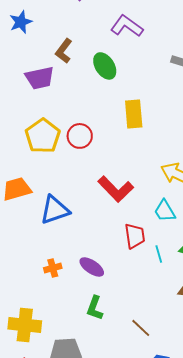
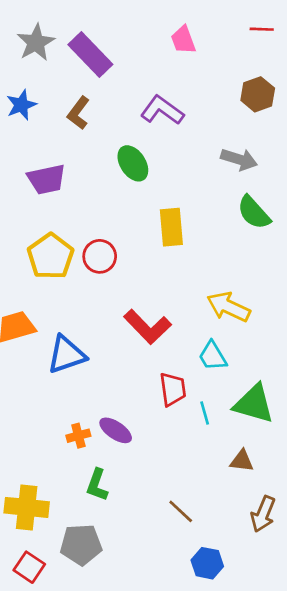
brown L-shape: (64, 51) -> (78, 113), moved
orange cross: (53, 268) -> (78, 436), moved
green L-shape: (95, 308) -> (97, 485), moved

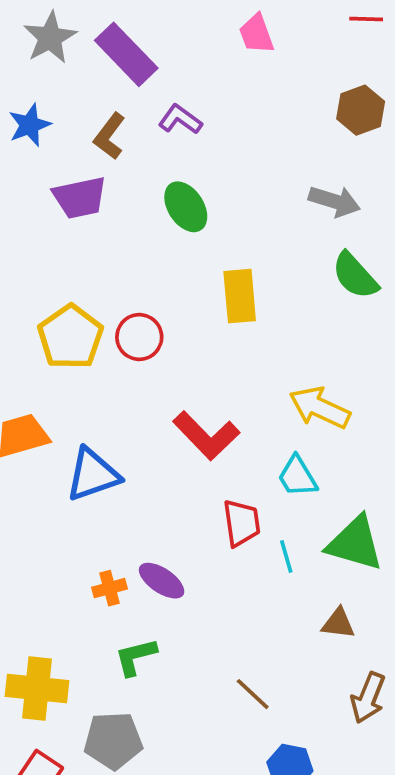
purple L-shape: (162, 110) -> (180, 119), moved, size x0.7
purple trapezoid: (47, 179) -> (80, 198), moved
green L-shape: (97, 485) -> (136, 657), turned 56

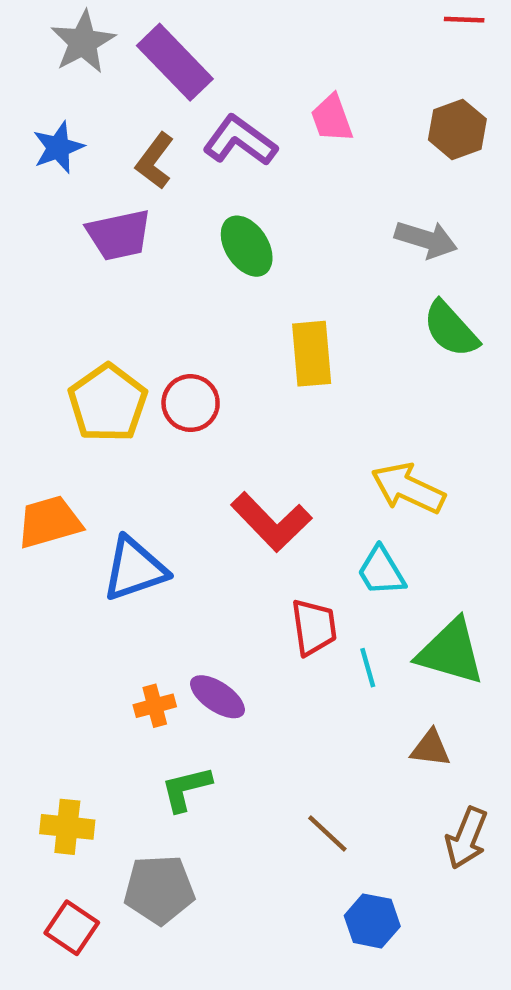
pink trapezoid: (256, 34) -> (332, 118), moved
purple L-shape: (180, 119) -> (240, 141), size x1.4
yellow cross: (37, 688) -> (67, 827), size x0.7

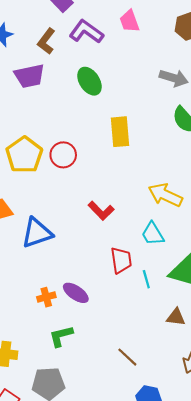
red L-shape: (271, 522) -> (101, 211), size x0.7

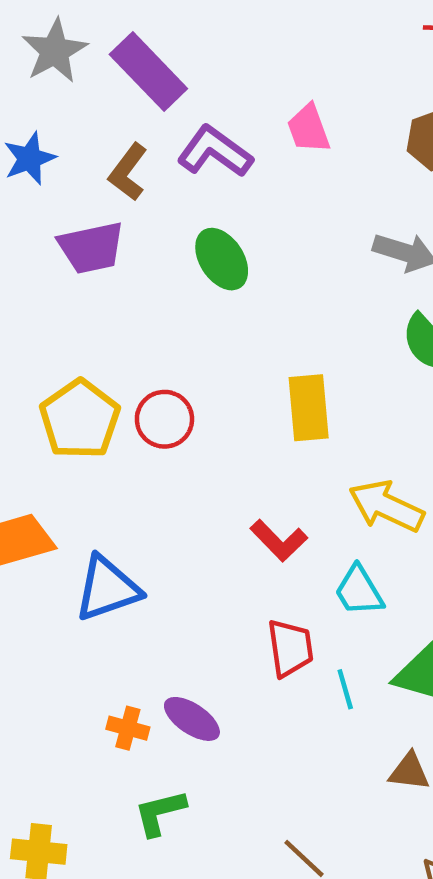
yellow rectangle: (120, 132) -> (309, 408), moved
red L-shape: (101, 211) -> (279, 540), moved
orange cross: (46, 297) -> (128, 728), turned 30

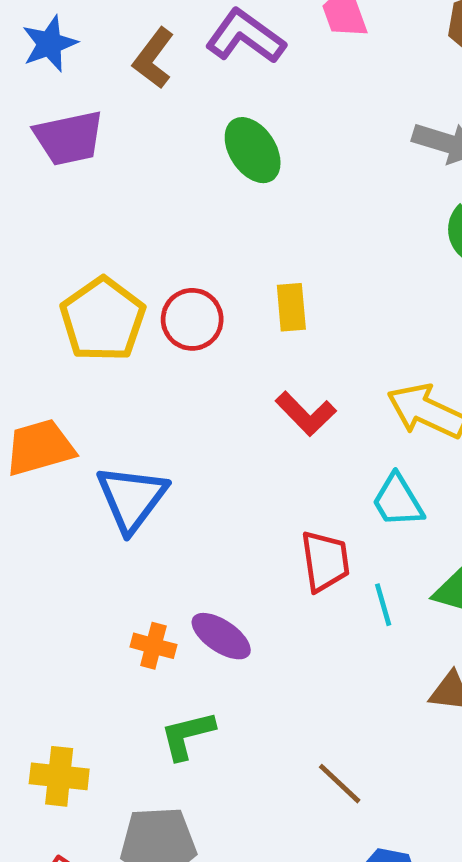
purple trapezoid: (91, 248) -> (69, 138), moved
yellow rectangle: (309, 408) -> (291, 307), moved, size x0.7
red L-shape: (279, 540) -> (306, 414), moved
blue triangle: (107, 589) -> (132, 498), turned -34

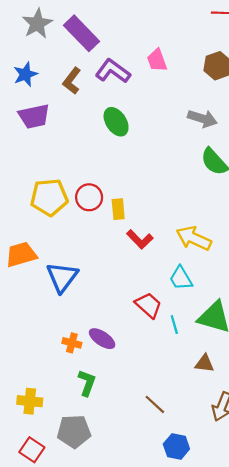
yellow rectangle: (291, 307) -> (118, 209), moved
yellow pentagon: (103, 319) -> (49, 197), turned 30
red trapezoid: (325, 561) -> (148, 305), turned -40
green L-shape: (187, 735) -> (87, 383), turned 124

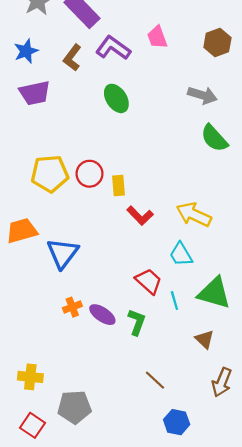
orange cross: (72, 343) -> (72, 307), moved, turned -36
brown triangle: (205, 363) -> (205, 339), turned 36
green L-shape: (87, 383) -> (137, 322), moved

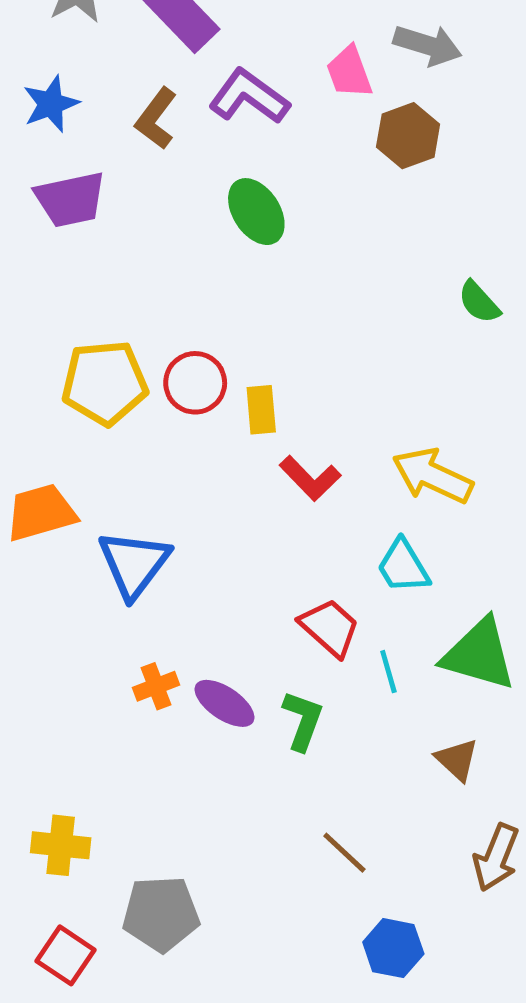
brown hexagon: (217, 43) -> (408, 136), moved
gray arrow: (202, 95) -> (428, 45), moved
green semicircle: (214, 138) -> (479, 302), size x0.7

